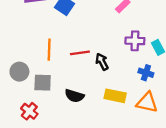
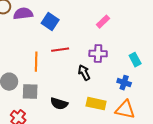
purple cross: (135, 41) -> (98, 54), moved
red line: (80, 53) -> (60, 50), moved

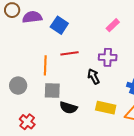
gray square: (30, 92) -> (52, 91), moved

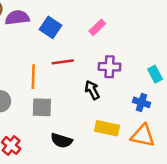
pink rectangle: (113, 25) -> (97, 27), moved
black semicircle: (68, 108) -> (62, 141), moved

